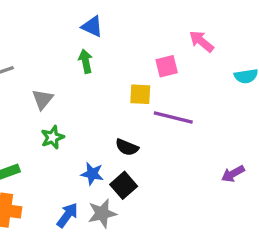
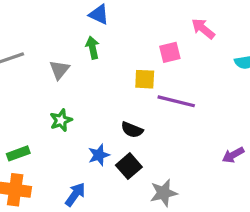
gray triangle: (43, 99) -> (59, 70), moved
blue star: (92, 174) -> (99, 155), turned -30
gray star: (102, 213) -> (164, 193), moved

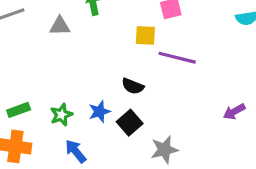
gray triangle: (59, 70) -> (60, 26), turned 50
green star: (61, 120) -> (61, 115), moved
blue arrow: (75, 194) -> (76, 151), turned -75

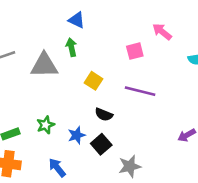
gray triangle: (60, 26) -> (44, 65), size x1.6
yellow square: (145, 35) -> (93, 81), moved, turned 30
green star: (61, 115) -> (46, 125), moved

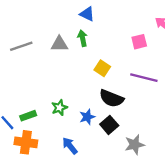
gray triangle: (44, 65) -> (59, 44), moved, size x0.7
black semicircle: (104, 115) -> (111, 98), size x1.5

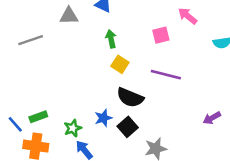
green arrow: (83, 38) -> (111, 39), moved
gray triangle: (59, 44) -> (69, 16), moved
green star: (59, 108) -> (73, 128), moved

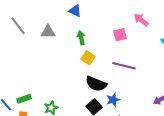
gray triangle: (69, 16) -> (48, 32), moved
gray line: (31, 40) -> (18, 26), moved, turned 72
blue star: (103, 118) -> (113, 100), moved

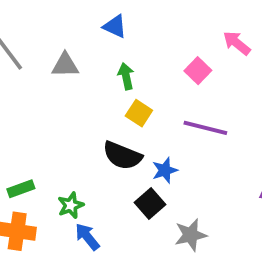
pink square: (120, 35) -> (198, 71), turned -32
black semicircle: (96, 84) -> (122, 156), moved
blue star: (113, 100) -> (165, 170), moved

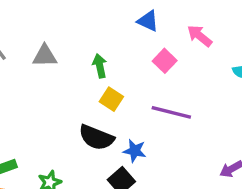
blue triangle: (115, 26) -> (148, 21), moved
blue star: (165, 170) -> (135, 151), turned 30

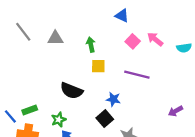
pink arrow: (200, 36) -> (155, 39), moved
yellow square: (111, 99) -> (98, 66), turned -32
black semicircle: (96, 137) -> (71, 91), moved

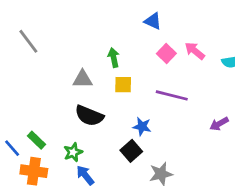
gray triangle: (55, 38) -> (82, 79), moved
green rectangle: (30, 110) -> (37, 140), turned 64
purple arrow: (176, 111) -> (219, 124), moved

